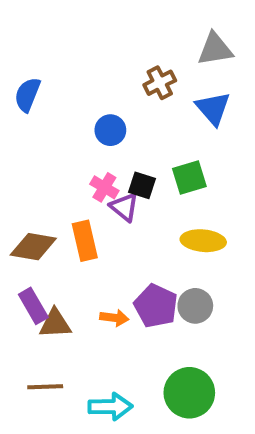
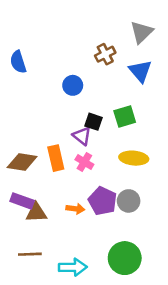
gray triangle: (215, 49) -> (142, 32), turned -35
blue semicircle: (27, 95) -> (18, 62), turned -40
pink cross: (104, 187) -> (84, 162), moved
purple rectangle: (33, 306) -> (22, 201), turned -40

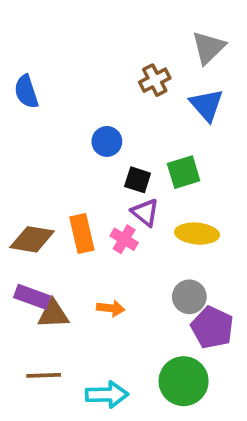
blue circle: (73, 85) -> (107, 141), moved
purple triangle: (82, 136) -> (145, 212), moved
purple pentagon: (103, 201) -> (212, 327), moved

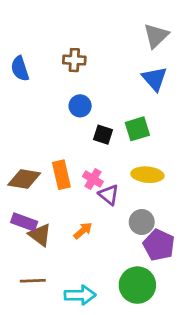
brown cross: (155, 80) -> (74, 60), moved, turned 30
purple triangle: (145, 212) -> (109, 195), moved
orange arrow: (111, 308) -> (83, 231), turned -48
brown triangle: (53, 314) -> (40, 235), turned 40

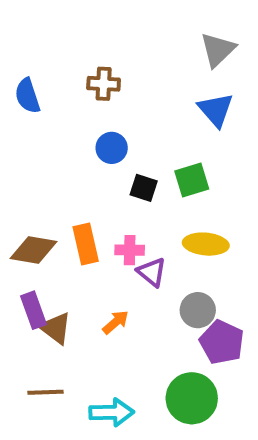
pink cross: (93, 179) -> (130, 250), turned -30
purple rectangle: (24, 222) -> (33, 310), turned 50

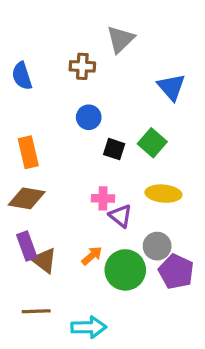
gray triangle: (218, 50) -> (121, 39), moved
green square: (192, 180) -> (152, 143), turned -32
orange rectangle: (86, 244) -> (28, 152), moved
green circle: (192, 398) -> (125, 270), moved

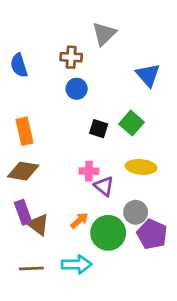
blue circle: (89, 117) -> (77, 89), moved
cyan arrow: (89, 327) -> (77, 264), moved

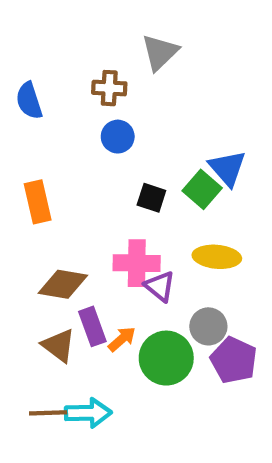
blue triangle: (148, 75) -> (227, 168), moved
brown diamond: (23, 171) -> (63, 284), moved
pink cross: (89, 171) -> (137, 263), size x1.5
purple rectangle: (23, 212) -> (92, 326), moved
cyan arrow: (77, 264) -> (88, 413), moved

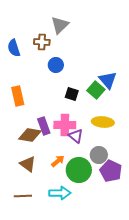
gray triangle: (160, 52) -> (60, 25), moved
brown cross: (109, 88) -> (42, 42), moved
purple rectangle: (92, 326) -> (44, 126), moved
cyan arrow: (88, 413) -> (60, 193), moved

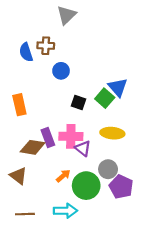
gray triangle: (60, 25) -> (66, 15), moved
blue semicircle: (14, 48) -> (26, 52), moved
brown triangle: (28, 164) -> (18, 176), moved

